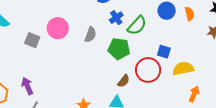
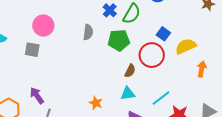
pink circle: (58, 28) -> (43, 26), moved
blue square: (164, 52) -> (163, 34), turned 32

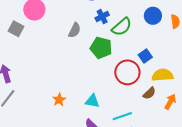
brown semicircle: (130, 71) -> (149, 93), moved

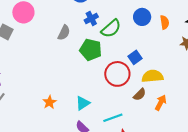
cyan triangle: (92, 101) -> (83, 103), turned -42

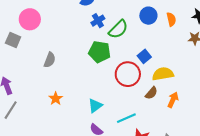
gray semicircle: (64, 33) -> (50, 60), moved
orange star: (49, 102) -> (56, 99), moved

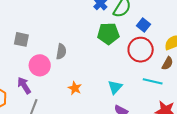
pink circle: (30, 19) -> (40, 65), moved
blue square: (144, 56) -> (143, 25), moved
cyan line: (126, 118) -> (153, 81), moved, turned 48

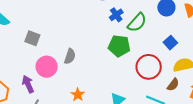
blue square: (143, 25) -> (170, 43), moved

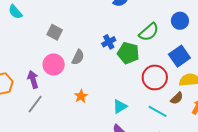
blue cross: (116, 15) -> (109, 42), moved
gray square: (32, 38) -> (55, 32), moved
blue square: (170, 43) -> (179, 56), size x1.5

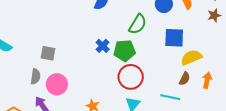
blue square: (179, 56) -> (174, 38), turned -35
gray semicircle: (78, 57) -> (35, 76), moved
red circle: (155, 77) -> (131, 77), moved

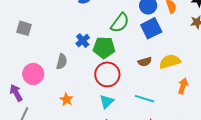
blue square: (174, 38) -> (151, 28), moved, turned -35
gray square: (48, 53) -> (24, 28), moved
gray semicircle: (35, 76) -> (62, 62), moved
brown semicircle: (185, 79) -> (145, 62), moved, turned 40

